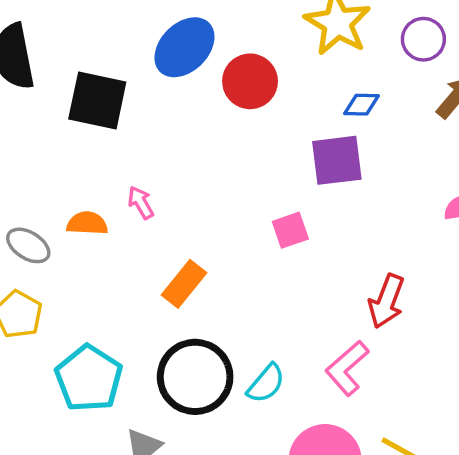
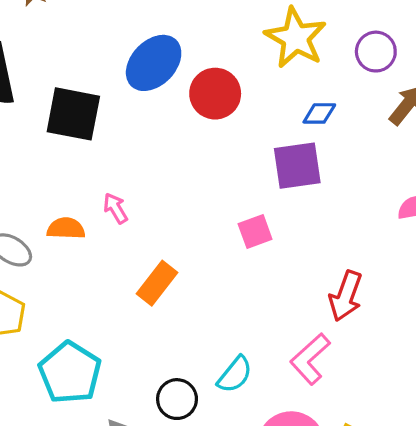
black circle: (195, 377) -> (177, 399), moved, size x0.6

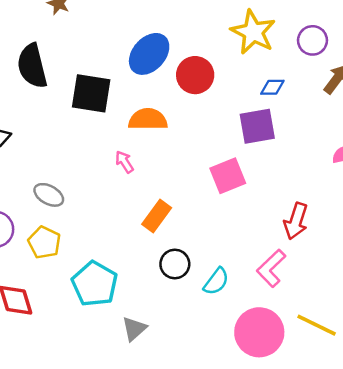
orange semicircle: (66, 228) -> (148, 119), moved, size x1.4
pink square: (255, 232) -> (228, 176), size x1.4
black circle: (177, 399) -> (175, 264), moved

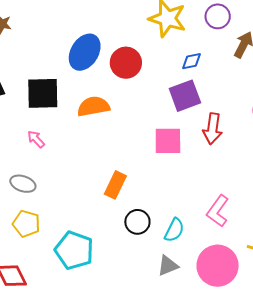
pink arrow: (124, 162) -> (36, 139), moved
pink square: (228, 176) -> (168, 141), turned 32
red arrow: (296, 221) -> (213, 129), moved
gray triangle: (134, 329) -> (168, 266), moved, turned 30

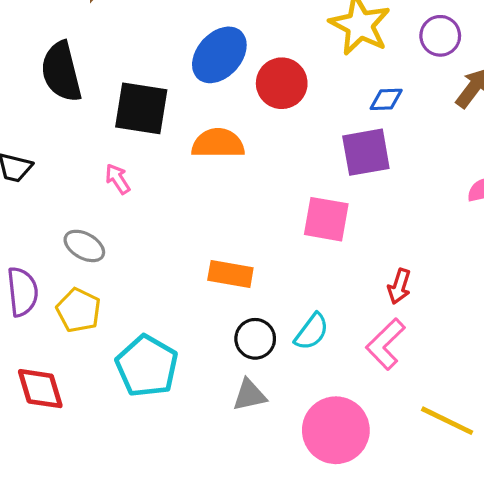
red arrow: (213, 129) -> (399, 286), moved, size x0.7
orange rectangle: (115, 185) -> (230, 274), turned 64
cyan semicircle: (174, 230) -> (312, 332), moved
gray triangle: (168, 266) -> (249, 395), moved
pink circle: (218, 266) -> (336, 430), moved

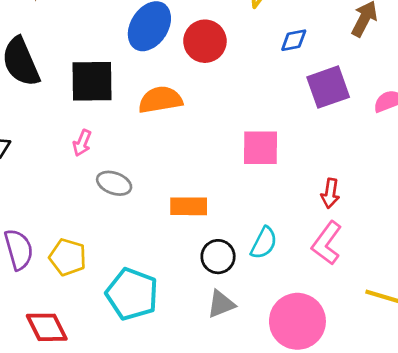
purple square: (366, 152) -> (328, 87), moved
pink arrow: (118, 179) -> (82, 143), turned -115
gray ellipse: (84, 246) -> (114, 183), moved

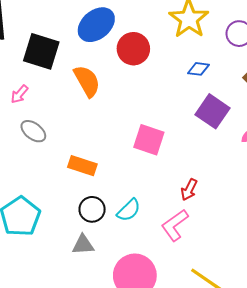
purple square: (328, 87) -> (213, 111), turned 36
orange semicircle: (160, 100) -> (87, 81), turned 52

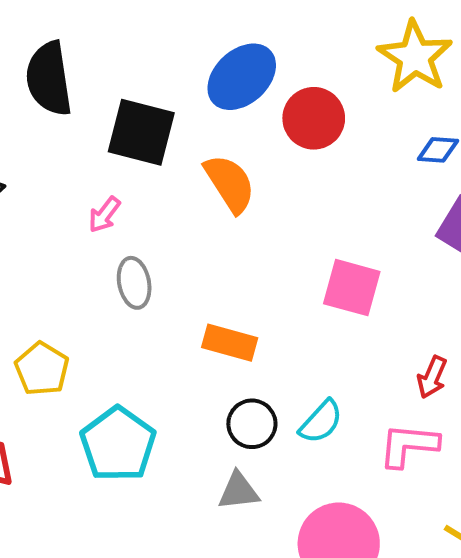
gray ellipse: (33, 131) -> (134, 283), turned 45
pink L-shape: (175, 225) -> (409, 445), turned 44

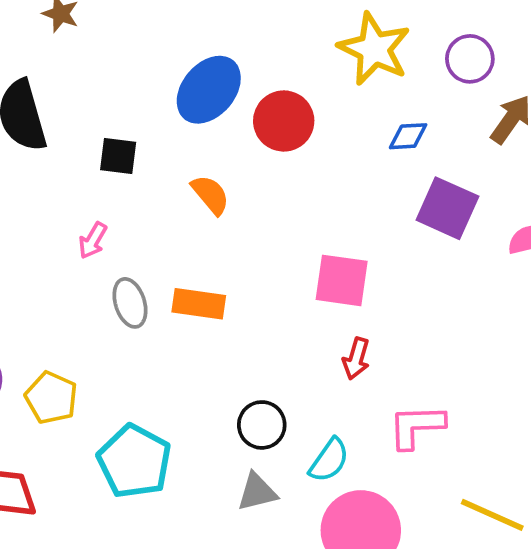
black square: (141, 132) -> (118, 156), size x0.6
orange semicircle: (230, 184) -> (210, 195), size x0.7
orange rectangle: (230, 343) -> (199, 304), moved
red arrow: (432, 377) -> (356, 359), moved
cyan semicircle: (321, 422) -> (329, 460), moved

